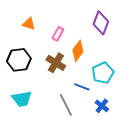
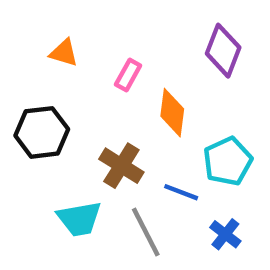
orange diamond: (78, 51) -> (172, 113), turned -30
brown cross: (56, 63) -> (121, 166), moved
cyan trapezoid: (22, 99) -> (79, 219), moved

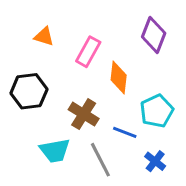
pink rectangle: (128, 75) -> (88, 52), size x1.4

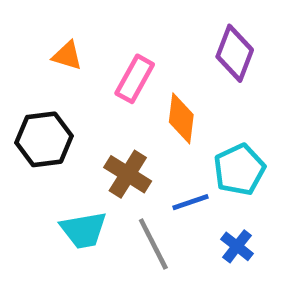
blue line: (125, 132) -> (190, 202), turned -40

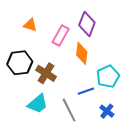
purple diamond: (235, 53) -> (87, 24), moved
brown cross: (128, 174) -> (46, 73), moved
cyan trapezoid: (84, 230) -> (38, 104), turned -30

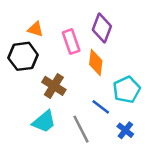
pink rectangle: (61, 35) -> (71, 42), turned -48
black hexagon: (20, 63) -> (23, 56), moved
blue line: (86, 91) -> (101, 107), turned 56

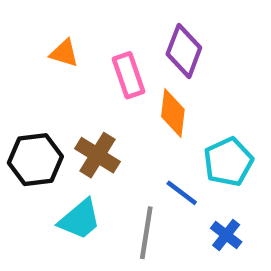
black hexagon: (23, 56) -> (35, 160), moved
gray line: (81, 129) -> (146, 233), turned 36

